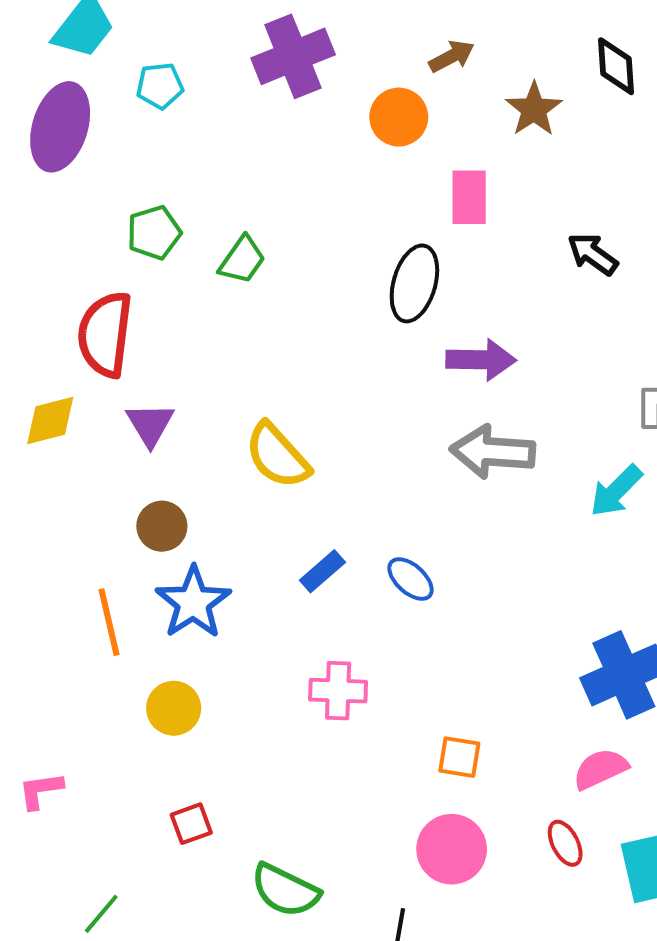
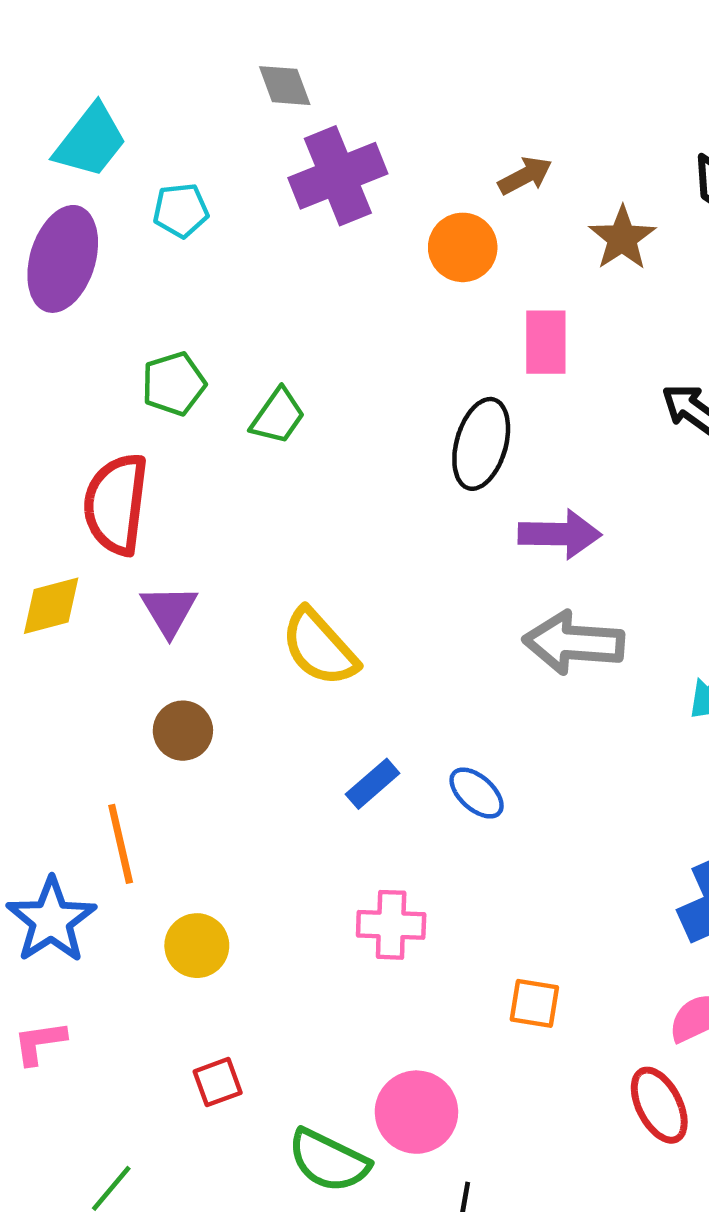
blue star: (193, 603) -> (51, 920), moved
red ellipse: (565, 843) -> (659, 1105), size x1.4
pink circle: (452, 849) -> (416, 1112), moved

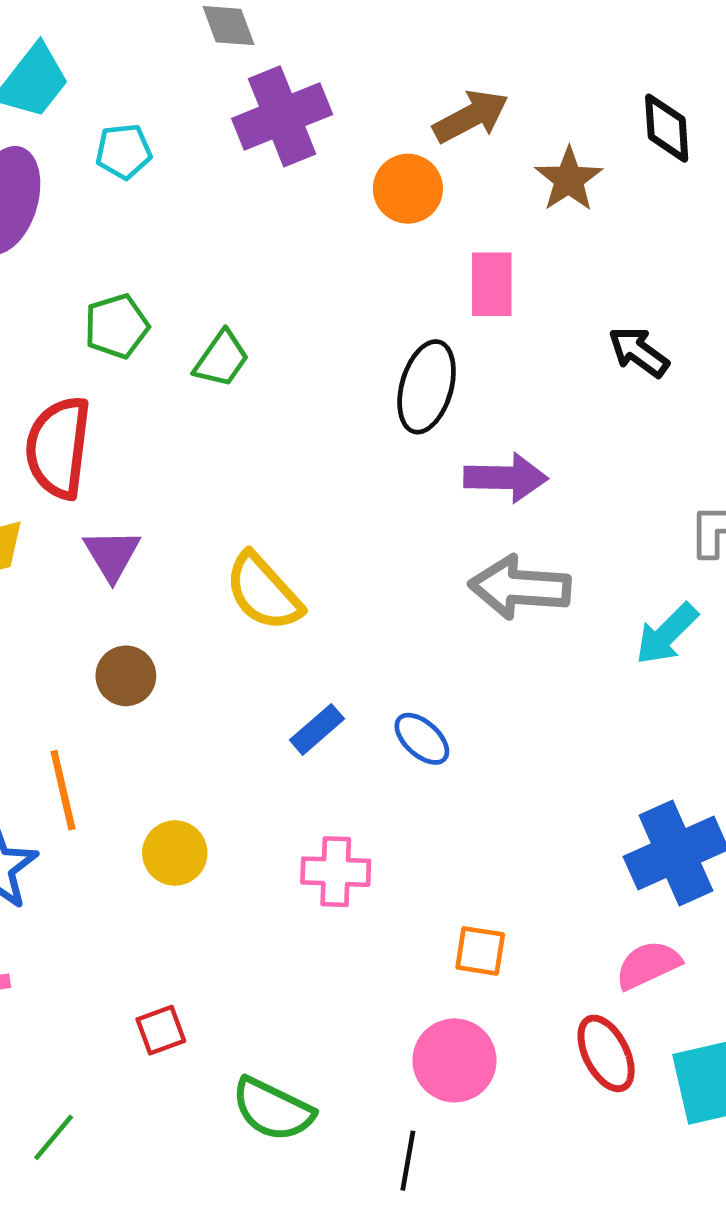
brown arrow: (525, 176) -> (471, 116), size x1.4
yellow circle: (197, 946) -> (175, 853), moved
pink circle: (416, 1112) -> (455, 1060), moved

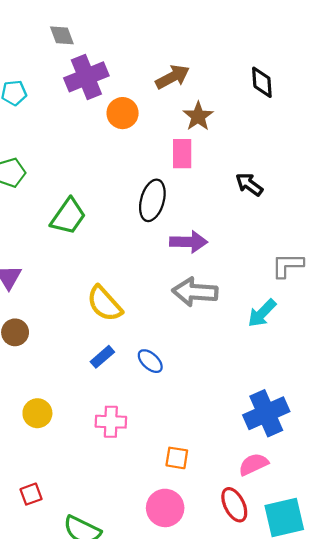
brown star: (569, 179) -> (198, 116), moved
orange circle: (408, 189) -> (123, 113), moved
green trapezoid: (221, 359) -> (68, 216), moved, size x1.4
yellow semicircle: (263, 592) -> (104, 304), moved

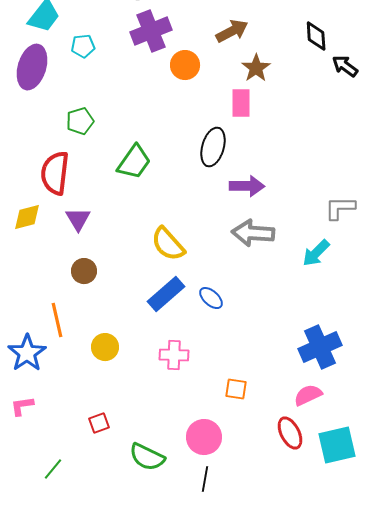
black arrow: (249, 184) -> (345, 66), moved
blue rectangle: (102, 357) -> (166, 294), size x1.6
pink circle: (165, 508) -> (204, 437), moved

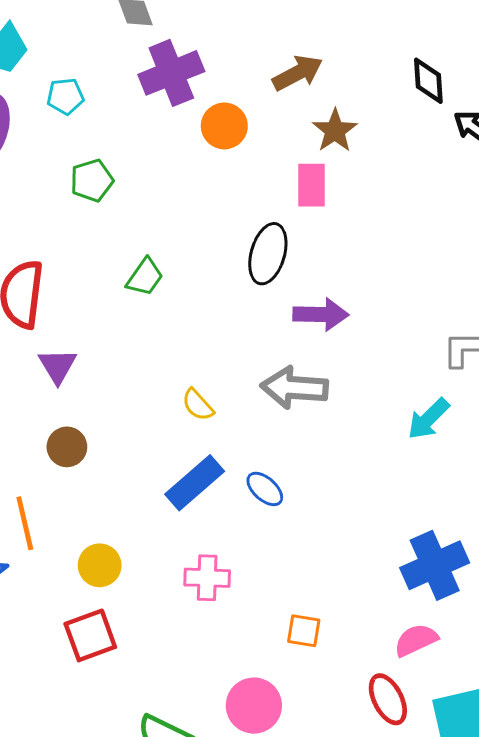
green pentagon: (80, 121) -> (92, 180), moved
green trapezoid: (134, 162) -> (145, 277), size x0.7
gray arrow: (253, 233) -> (294, 388), moved
yellow semicircle: (168, 244) -> (198, 405), size x0.6
red square: (99, 423) -> (90, 635), moved, size x1.6

